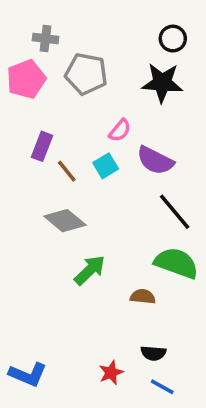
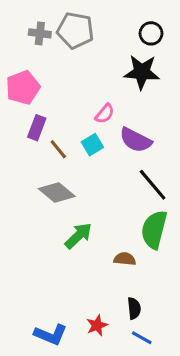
gray pentagon: (86, 74) -> (75, 30), moved
pink pentagon: (26, 79) -> (23, 87), moved
green semicircle: (176, 263) -> (154, 230), turned -96
black semicircle: (153, 353) -> (134, 308), turned -100
blue L-shape: (28, 374) -> (51, 335), moved

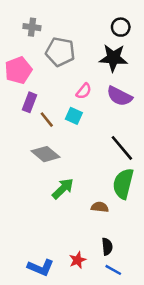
gray pentagon: (75, 30) -> (60, 52), moved
purple semicircle: (136, 140) -> (119, 96), moved
cyan square: (92, 145) -> (74, 116), turned -35

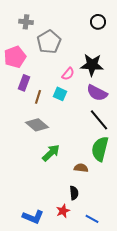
gray pentagon: (60, 52) -> (49, 42), turned 30
black star: (113, 58) -> (92, 65), moved
purple semicircle: (119, 96) -> (97, 93), moved
brown line: (47, 120) -> (38, 97), turned 56
black semicircle: (107, 247) -> (74, 193), moved

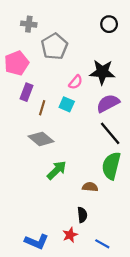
purple semicircle: (97, 93) -> (108, 103), turned 125

